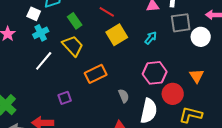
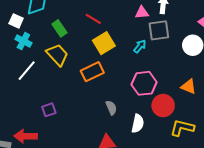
gray square: (181, 23) -> (159, 30), moved
cyan cross: (41, 33) -> (23, 41), turned -35
orange rectangle: (96, 74) -> (92, 72), moved
orange triangle: (197, 76) -> (188, 87), turned -35
white semicircle: (149, 111) -> (138, 124), size x0.7

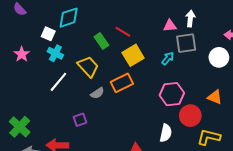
green rectangle: (59, 28) -> (101, 41), moved
gray semicircle: (111, 108) -> (97, 93), moved, turned 80

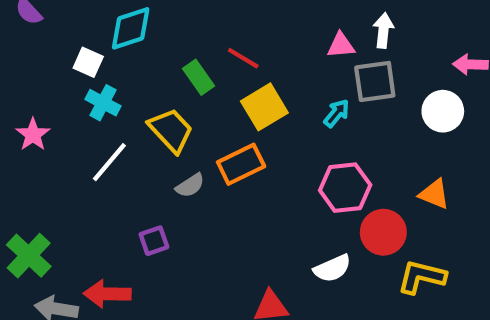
pink star: (22, 54) -> (33, 135), moved
white semicircle: (166, 133) -> (332, 268), turned 54

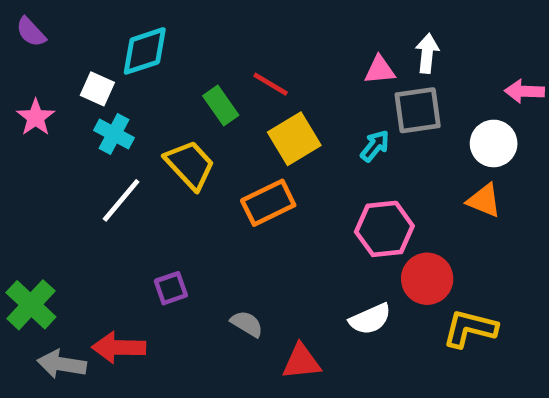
pink star: (33, 135) -> (36, 117), moved
gray semicircle: (190, 186) -> (247, 324), moved, turned -116
orange triangle: (434, 194) -> (484, 200), moved

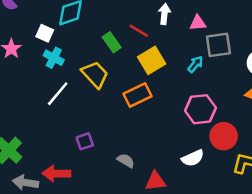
white arrow: (427, 53) -> (164, 14), moved

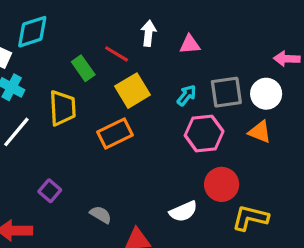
gray square: (218, 45) -> (226, 92), moved
yellow trapezoid: (95, 74) -> (62, 108), turned 40
pink hexagon: (200, 109) -> (204, 133), moved
purple square: (85, 141) -> (50, 191), turned -30

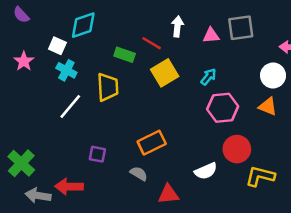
green rectangle: (83, 68) -> (125, 55), turned -36
gray square: (226, 92) -> (241, 28), moved
orange rectangle: (115, 133) -> (152, 143), moved
purple square: (50, 191) -> (97, 154), turned -30

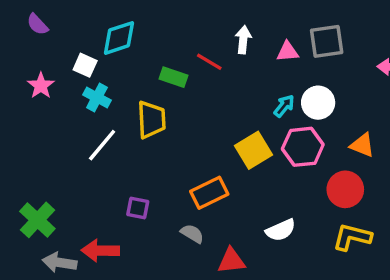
yellow square: (165, 73) -> (253, 150), moved
white circle: (273, 75) -> (318, 103), moved
red circle: (237, 149) -> (345, 189), moved

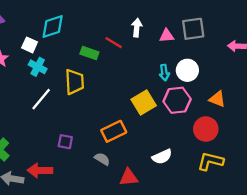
cyan arrow: (284, 106) -> (164, 73), turned 133

